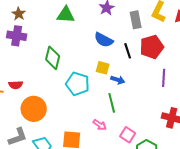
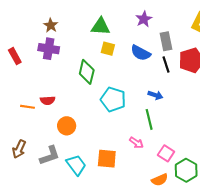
gray rectangle: (136, 20) -> (166, 41), moved
yellow square: (103, 68) -> (108, 49), moved
orange circle: (34, 109) -> (67, 126), size x0.7

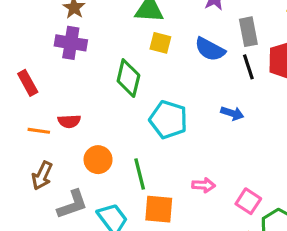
red rectangle: (15, 56) -> (28, 83), moved
green line: (149, 119) -> (140, 174), moved
pink arrow: (136, 143) -> (204, 185), turned -32
brown arrow: (19, 149) -> (42, 176), moved

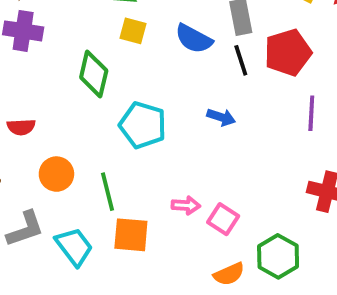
pink square: (248, 201) -> (223, 219), moved

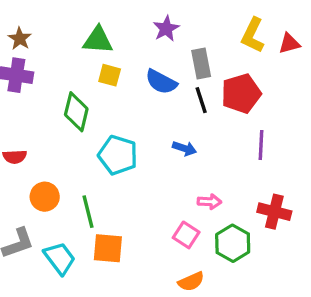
pink arrow: (186, 205) -> (209, 202), moved
green hexagon: (278, 256) -> (233, 243), moved

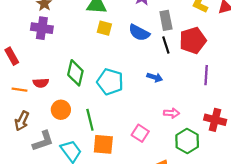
green diamond: (76, 112) -> (75, 73), moved
pink square: (186, 235) -> (140, 133), moved

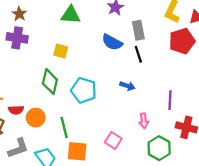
yellow square: (104, 28) -> (61, 51), moved
red pentagon: (193, 40) -> (182, 41), moved
purple line: (206, 75) -> (170, 100), moved
red semicircle: (41, 83) -> (16, 110), moved
pink arrow: (171, 113) -> (144, 121), turned 80

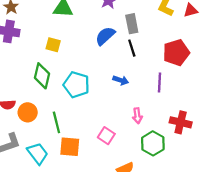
red pentagon: (182, 41) -> (176, 53), moved
blue semicircle: (112, 42) -> (105, 36), turned 110
purple line: (170, 100) -> (160, 82), moved

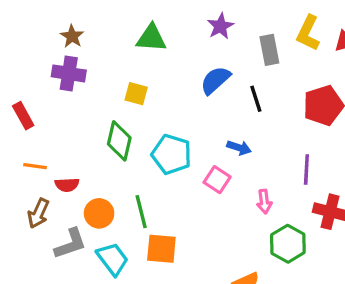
gray rectangle: (132, 24) -> (269, 50), moved
purple line: (160, 82) -> (306, 170), moved
orange circle: (28, 112) -> (99, 213), moved
pink square: (106, 136) -> (217, 180), moved

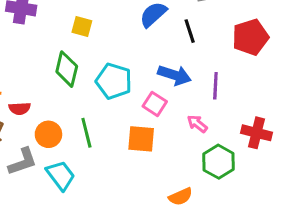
blue arrow: (239, 148) -> (174, 75), size x1.5
purple line: (306, 170) -> (215, 86), moved
pink arrow: (264, 202) -> (197, 124), turned 135
orange square: (161, 249) -> (141, 139), moved

